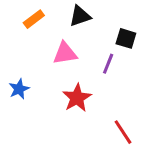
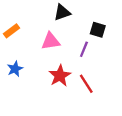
orange rectangle: (34, 19) -> (12, 31), moved
red line: (123, 132) -> (86, 84), moved

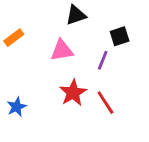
black square: (98, 30) -> (120, 36), turned -35
blue star: (15, 69) -> (17, 107), moved

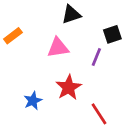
red line: (105, 103) -> (99, 114), moved
blue star: (17, 107) -> (33, 101), moved

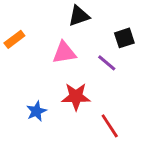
purple line: (96, 57) -> (107, 63), turned -72
red star: (69, 87) -> (76, 97), turned 30

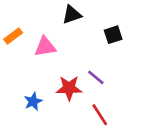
pink triangle: (64, 53) -> (45, 47), moved
purple line: (107, 63) -> (96, 77), moved

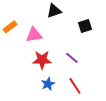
red star: (69, 88) -> (42, 60), moved
blue star: (33, 101) -> (48, 84), moved

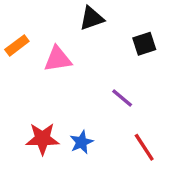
red star: (42, 60) -> (42, 139), moved
red line: (75, 86) -> (144, 147), moved

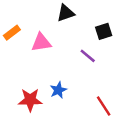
purple line: (122, 98) -> (88, 56), moved
blue star: (81, 142) -> (58, 90), moved

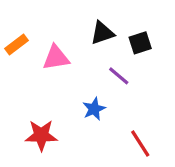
black triangle: (66, 13) -> (102, 33), moved
blue star: (58, 90) -> (94, 109), moved

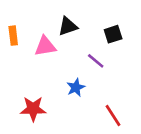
black triangle: (102, 33) -> (68, 26), moved
orange rectangle: (16, 45) -> (13, 36), turned -60

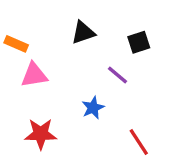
orange rectangle: (13, 36) -> (16, 44), turned -60
pink triangle: (45, 46) -> (34, 75), moved

